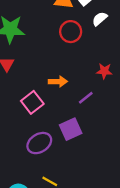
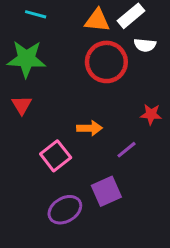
white semicircle: (100, 19) -> (145, 45), turned -133
red circle: (71, 32) -> (106, 62), size x1.4

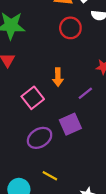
red circle: (106, 62) -> (70, 28), size x0.7
orange arrow: (89, 128) -> (58, 77), turned 90

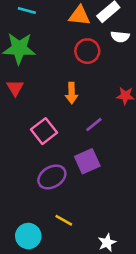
orange arrow: (58, 77) -> (72, 93), moved
purple line: (85, 93) -> (94, 125), moved

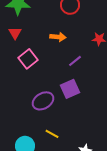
orange arrow: (72, 93) -> (58, 37), turned -84
pink square: (44, 131) -> (28, 59), moved

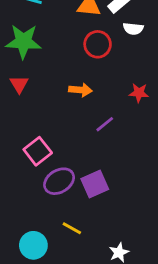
pink square: (28, 59) -> (38, 151), moved
purple square: (70, 89) -> (95, 184), moved

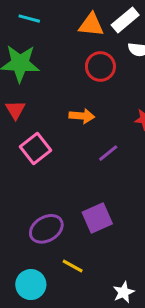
pink square: (38, 151) -> (35, 148), moved
purple ellipse: (59, 181) -> (46, 229), moved

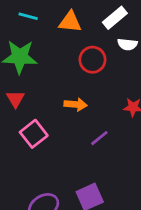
orange triangle: (91, 25) -> (70, 22), moved

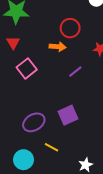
red circle: (92, 60) -> (70, 28), moved

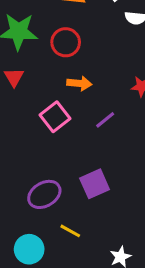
red circle: (70, 28) -> (66, 42), moved
pink square: (27, 68) -> (55, 117), moved

